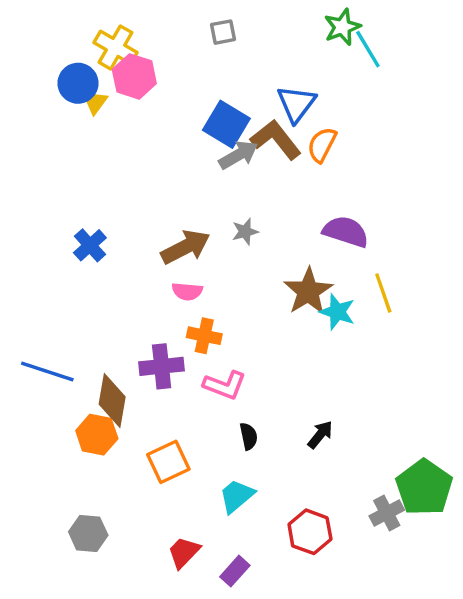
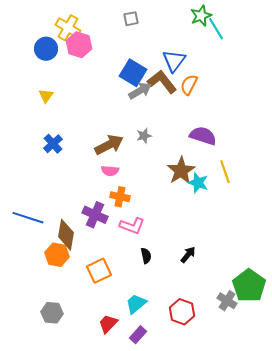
yellow triangle: (95, 102) -> (46, 96), moved
purple cross: (162, 366) -> (95, 215), turned 30
cyan trapezoid: (237, 496) -> (136, 304), moved
gray cross: (387, 513) -> (227, 301), turned -30

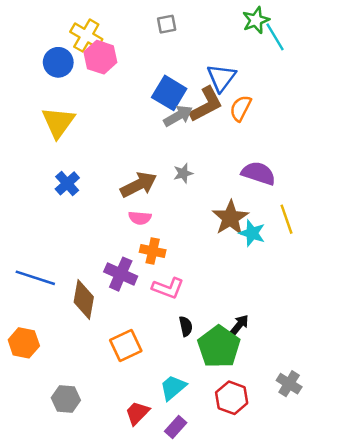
brown L-shape: (162, 82) -> (206, 104), turned 100
yellow triangle: (46, 96) -> (58, 122), size x1.8
orange hexagon: (57, 255) -> (24, 343), moved
green pentagon: (249, 286) -> (219, 347), moved

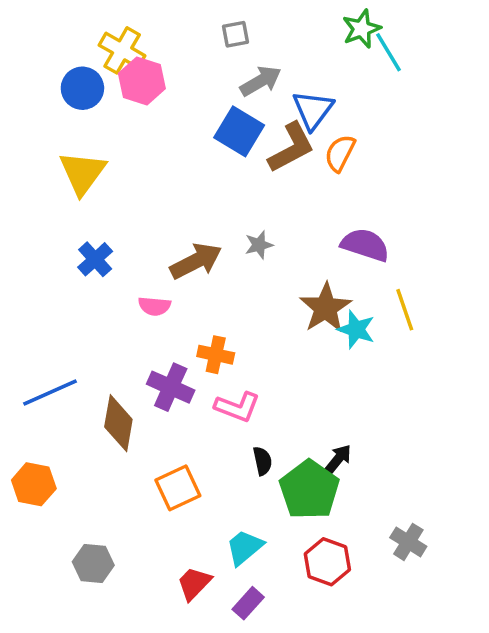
gray arrow: (178, 116) -> (261, 81), moved
pink semicircle: (140, 218) -> (154, 306), moved
blue line: (35, 278) -> (50, 392), turned -42

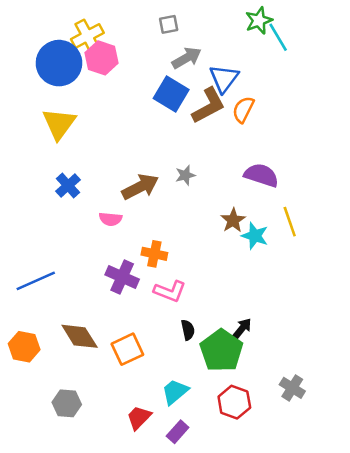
yellow cross: (122, 50) -> (87, 36), turned 32
blue circle: (82, 88) -> (59, 63), size x1.5
brown star: (326, 308) -> (233, 220), size x0.7
brown diamond: (118, 423) -> (80, 336), moved, turned -42

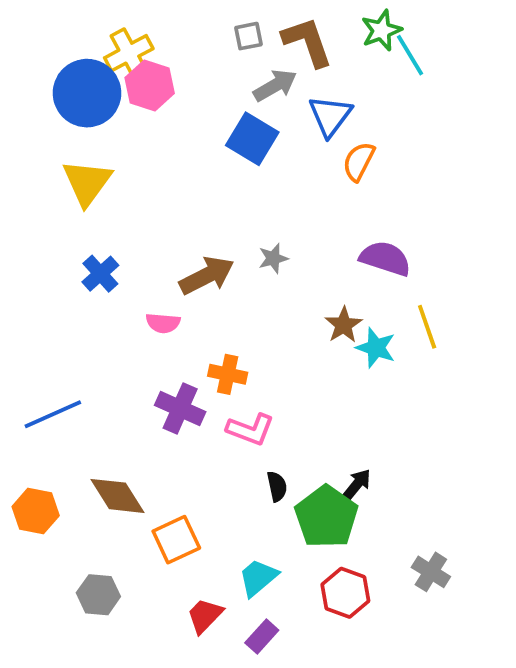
brown L-shape: (209, 106) -> (307, 42), moved, turned -81
orange square: (127, 349) -> (176, 540), moved

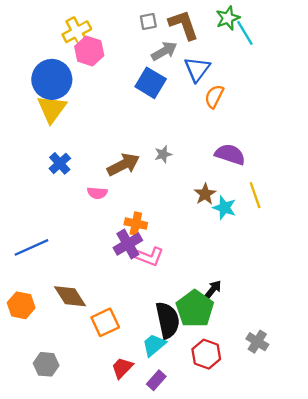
blue circle: (87, 93) -> (52, 79), moved
purple cross: (180, 408) -> (128, 244), moved, turned 36
black semicircle: (277, 486) -> (168, 320), moved, size x2.0
gray hexagon: (98, 595) -> (46, 364), moved

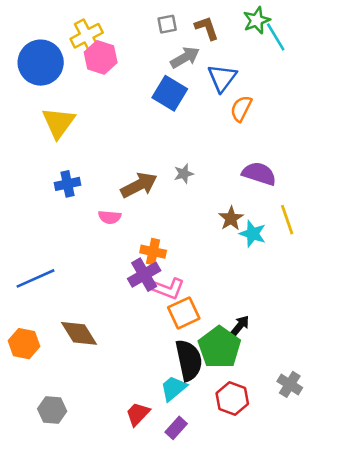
brown L-shape: (184, 25) -> (207, 28), size x0.7
blue circle: (52, 79) -> (41, 63), moved
blue cross: (60, 163) -> (67, 184), turned 30
orange square: (105, 322) -> (184, 313), moved

